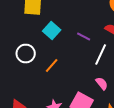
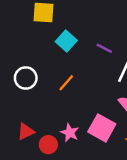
white circle: (26, 54) -> (26, 78), moved

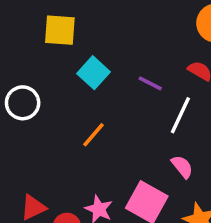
white circle: (26, 78) -> (23, 103), moved

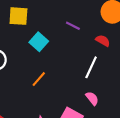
purple line: (150, 83) -> (73, 26), moved

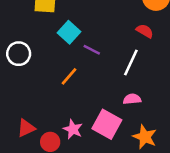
purple line: (73, 26) -> (92, 50), moved
pink semicircle: (92, 98) -> (132, 99), turned -56

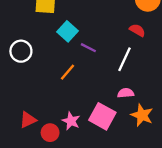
orange star: (145, 137) -> (142, 115), moved

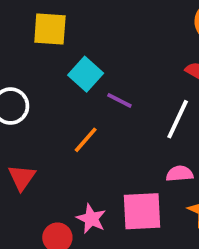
pink square: (102, 116) -> (142, 211), turned -32
red triangle: (28, 120) -> (22, 177), moved, turned -30

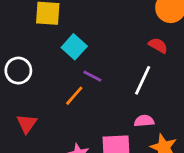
purple line: (119, 100) -> (92, 76), moved

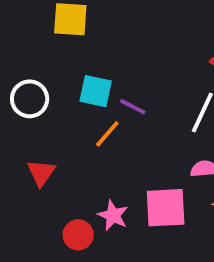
cyan square: (74, 47) -> (96, 91), moved, turned -30

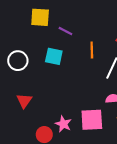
purple line: (133, 107) -> (65, 31), moved
orange line: (107, 134) -> (92, 50), moved, turned -42

